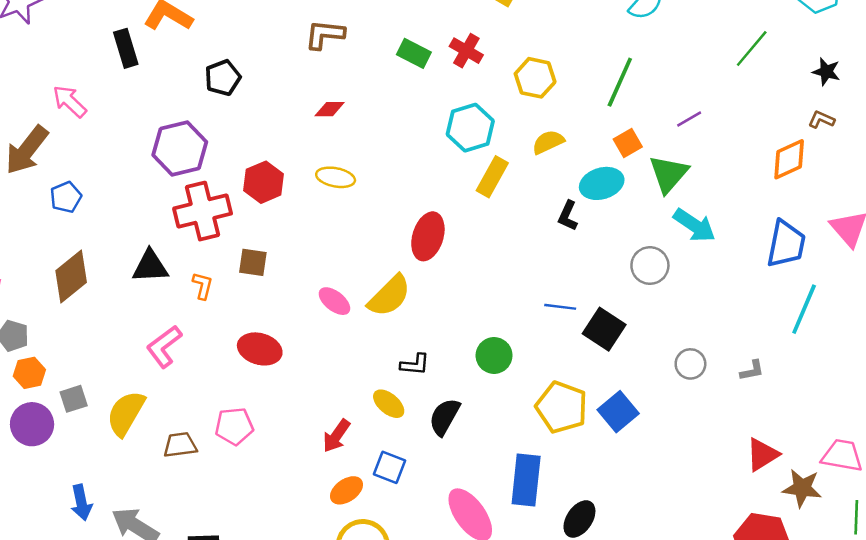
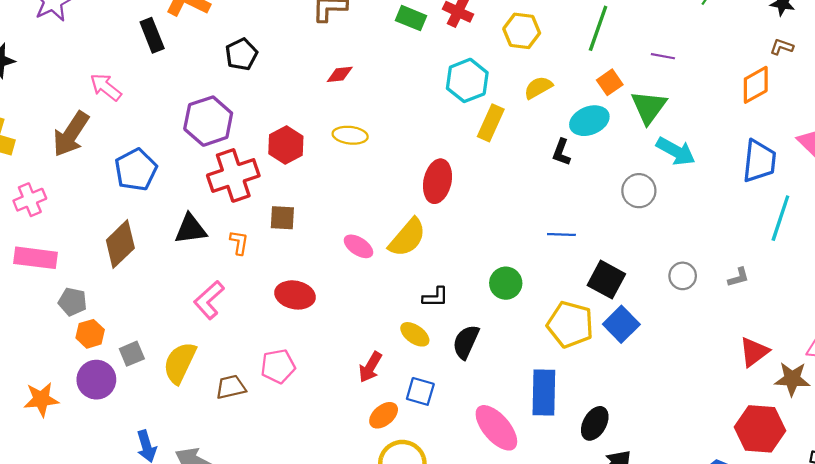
purple line: (689, 119) -> (663, 56), turned 45
blue pentagon: (66, 197) -> (136, 170), moved, size x1.5
black square: (604, 329) -> (606, 280), moved

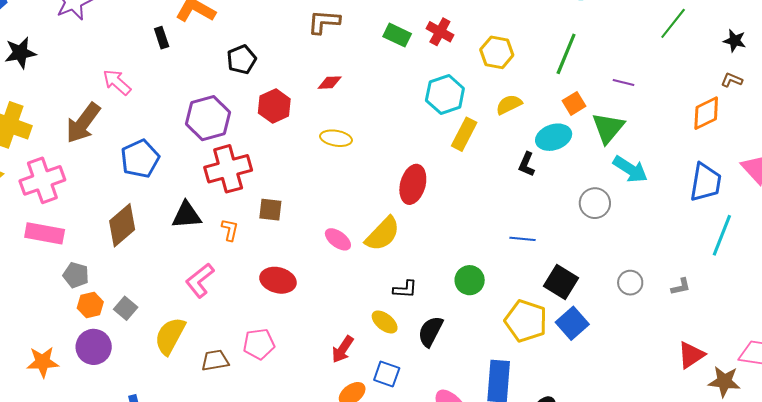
black rectangle: (152, 35) -> (162, 38), size x0.7
red hexagon: (286, 145) -> (274, 106), moved
pink cross: (30, 200) -> (42, 180), size x1.5
gray square: (132, 354) -> (126, 308), moved, turned -30

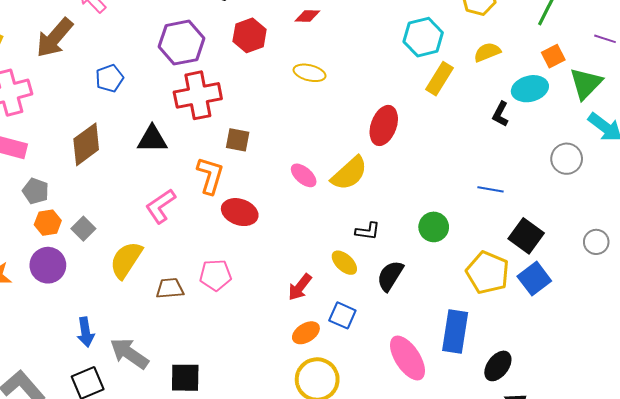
blue pentagon: (140, 159) -> (109, 78), size x0.7
orange L-shape: (230, 230) -> (210, 176), moved, size x1.6

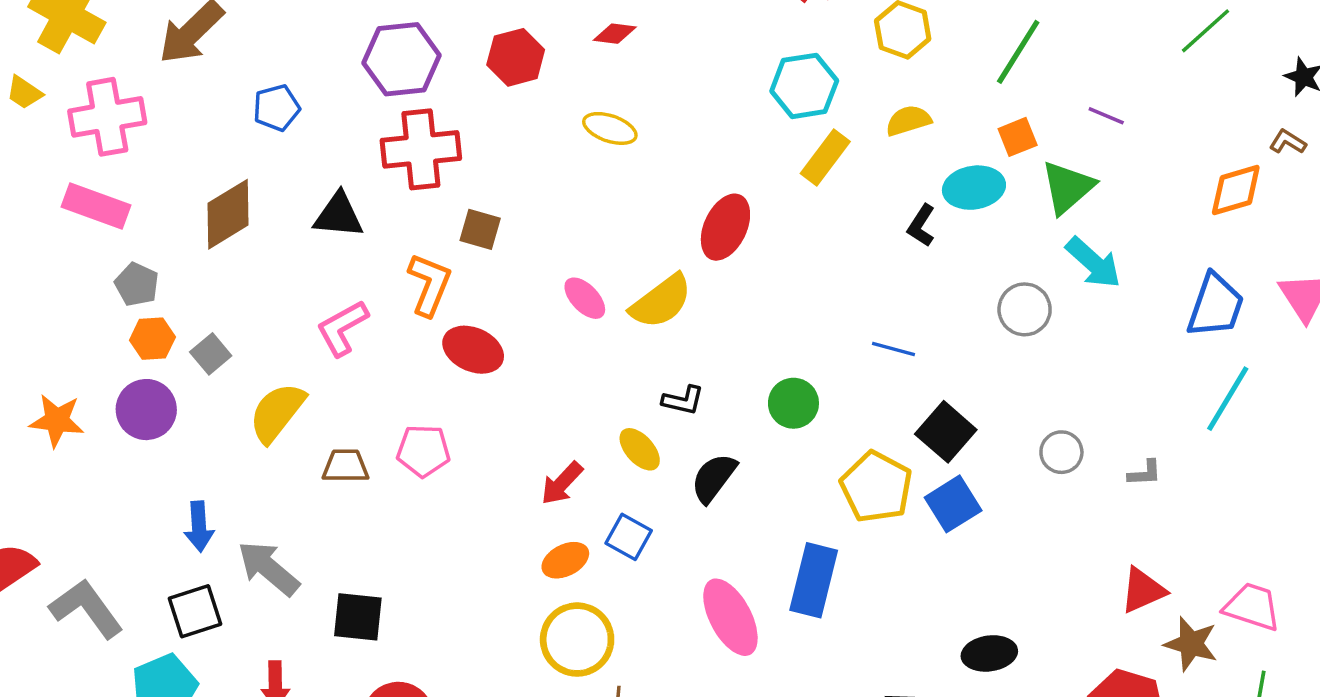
black ellipse: (498, 366) -> (989, 653), moved, turned 40

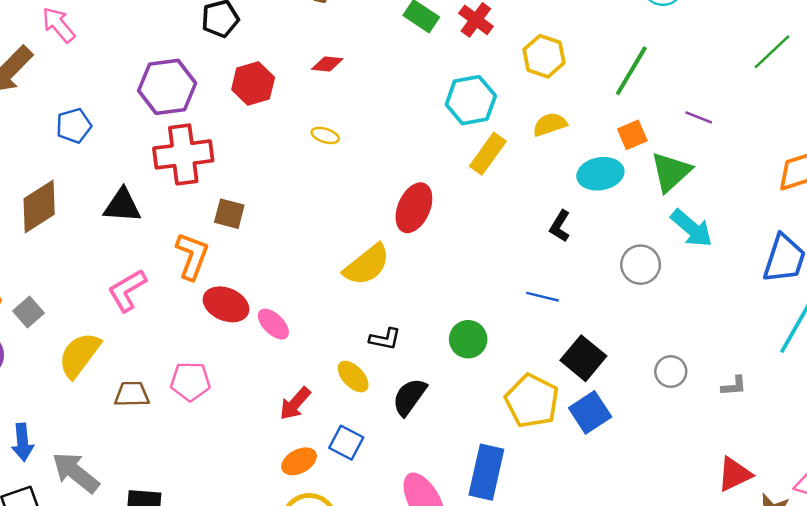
yellow ellipse: (610, 128) -> (325, 135), size x0.7
black L-shape: (921, 225) -> (560, 226), moved
pink ellipse: (585, 298) -> (273, 324), moved

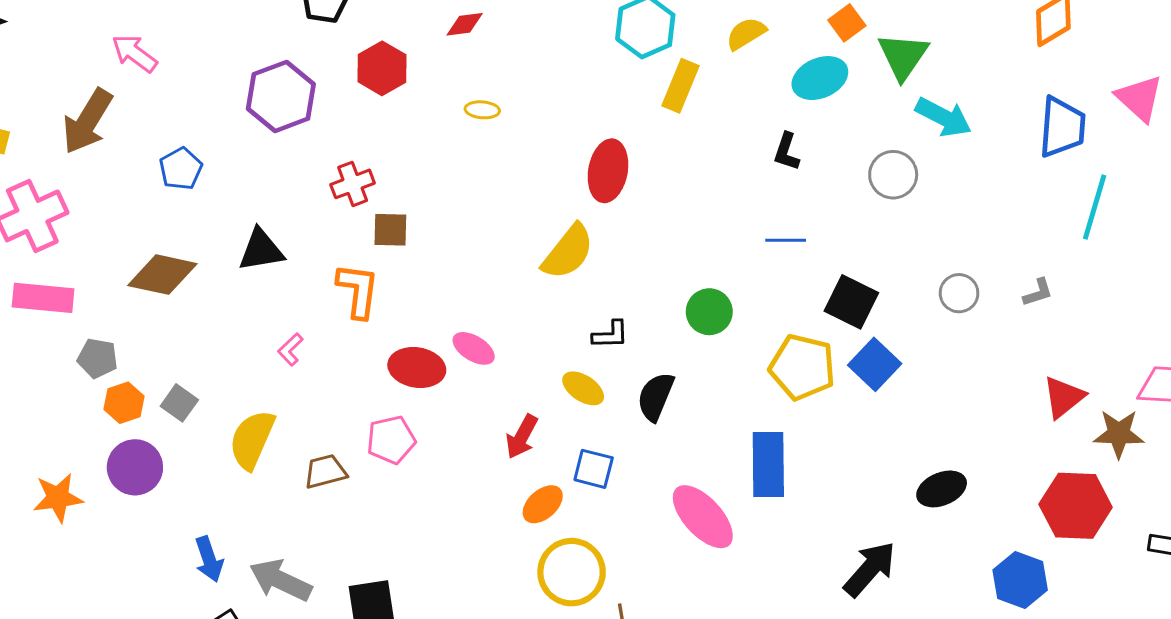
red cross: (183, 154) -> (353, 184), moved, size x0.6
brown diamond: (39, 207) -> (162, 275), turned 58
pink L-shape: (127, 290) -> (290, 349), size x0.6
red ellipse: (226, 304) -> (417, 367), moved

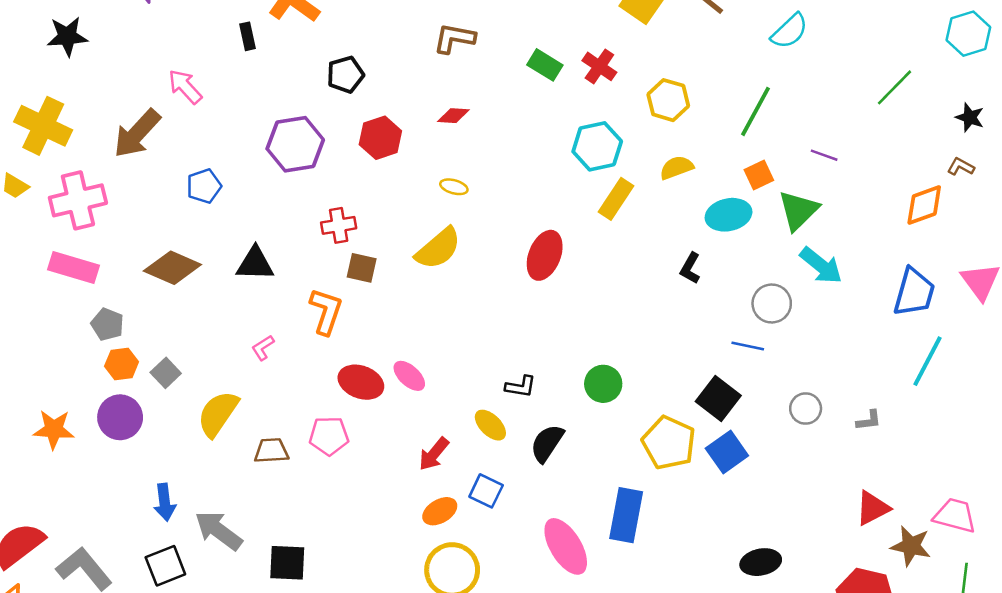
blue line: (786, 240) -> (748, 346), moved
yellow semicircle: (568, 252) -> (438, 249), moved

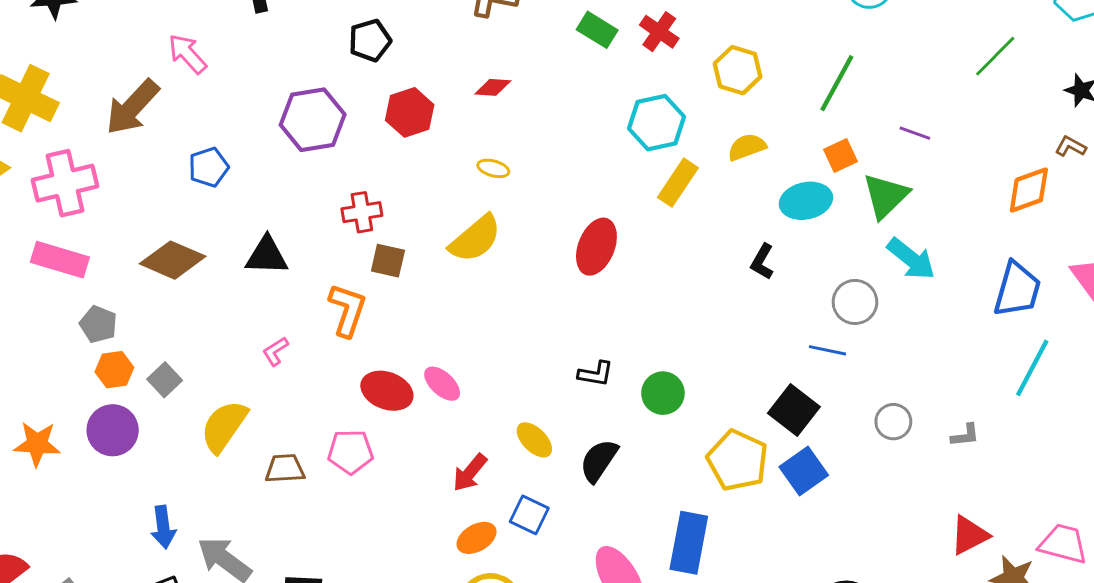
black L-shape: (521, 387) -> (596, 374), moved

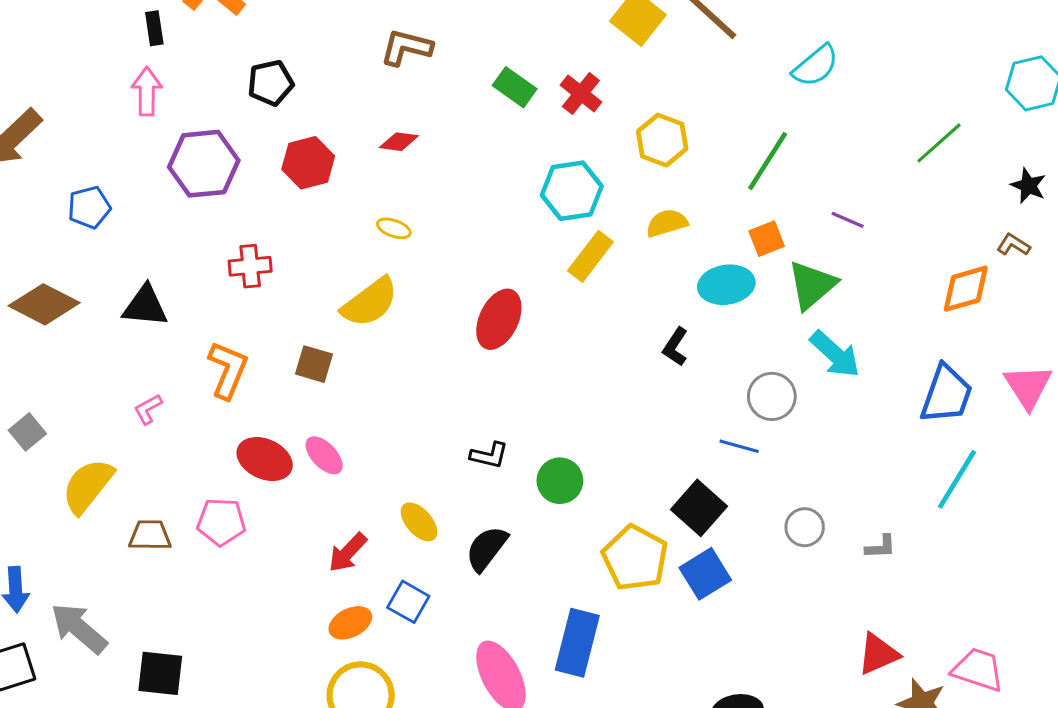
pink arrow: (187, 54) -> (147, 91), moved, turned 39
brown square: (388, 261) -> (314, 364), moved

